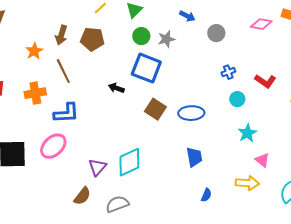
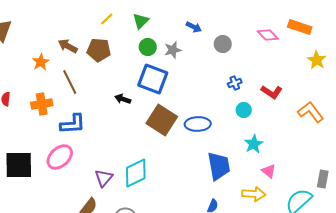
pink diamond: (261, 24) -> (268, 35), turned 35
brown arrow: (61, 35) -> (68, 46), turned 102
brown square: (155, 109) -> (162, 120), size x1.4
blue trapezoid: (194, 157) -> (219, 166), moved, size x1.4

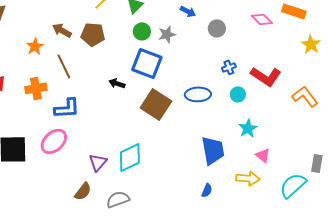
red L-shape: (272, 92) -> (266, 76), size x1.4
blue ellipse: (198, 124) -> (198, 94), moved

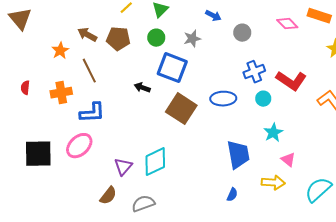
green circle: (142, 31) -> (156, 38), moved
blue cross: (229, 67) -> (254, 72), size x1.5

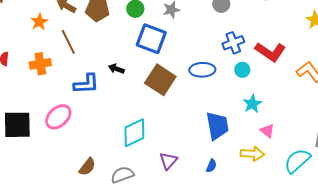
black arrow: (142, 88) -> (116, 69), moved
blue L-shape: (92, 113) -> (86, 84), moved
purple triangle: (123, 167) -> (168, 161), moved

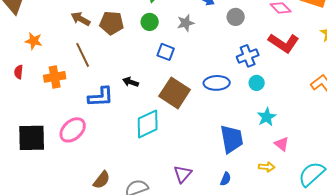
orange star: (39, 22) -> (34, 41), moved, turned -30
blue square: (151, 39) -> (166, 52), size x0.6
red L-shape: (270, 52) -> (284, 43), moved
cyan diamond: (134, 133) -> (148, 124), moved
yellow arrow: (252, 154) -> (267, 167), size x0.7

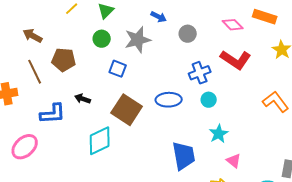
brown pentagon: (112, 23) -> (64, 60), moved
gray star: (186, 23) -> (138, 40), size x1.5

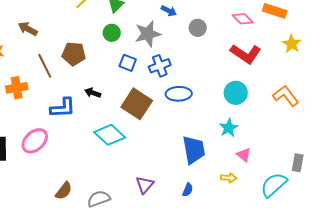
brown arrow: (33, 36) -> (28, 29), moved
blue cross: (200, 73) -> (160, 66), moved
cyan circle: (209, 100) -> (236, 93), moved, size x1.5
cyan diamond: (100, 141) -> (110, 135), turned 68

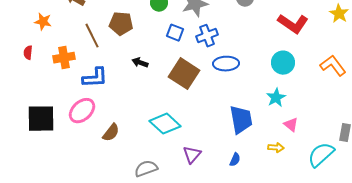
blue L-shape: (63, 108) -> (95, 78), moved
cyan diamond: (110, 135) -> (165, 124), moved
brown semicircle: (64, 191) -> (111, 133), moved

